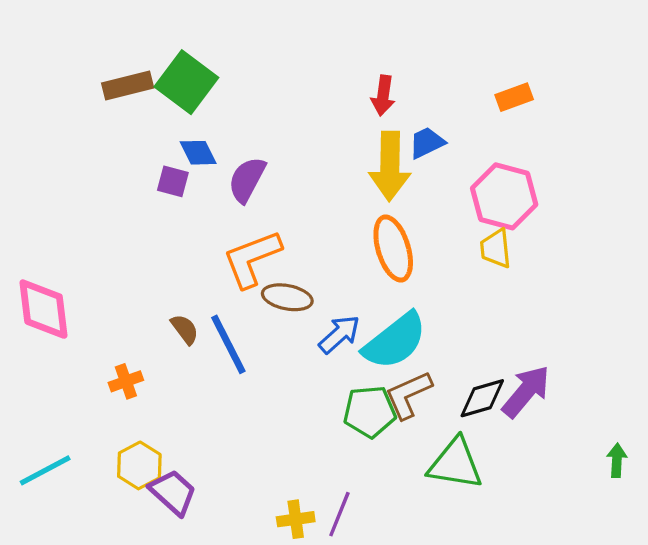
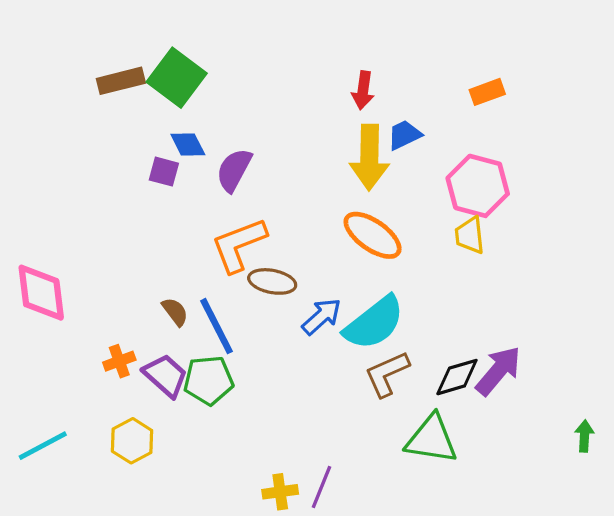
orange ellipse: (393, 249) -> (373, 235), turned -38
green pentagon: (370, 412) -> (208, 380), moved
purple trapezoid: (173, 492) -> (165, 375), moved

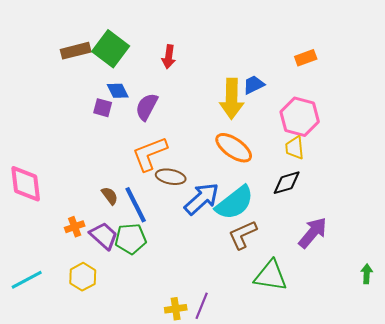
red arrow: (363, 90) -> (169, 57), moved
blue arrow: (322, 317) -> (202, 199), size x1.4
black diamond: (457, 377) -> (287, 183), moved

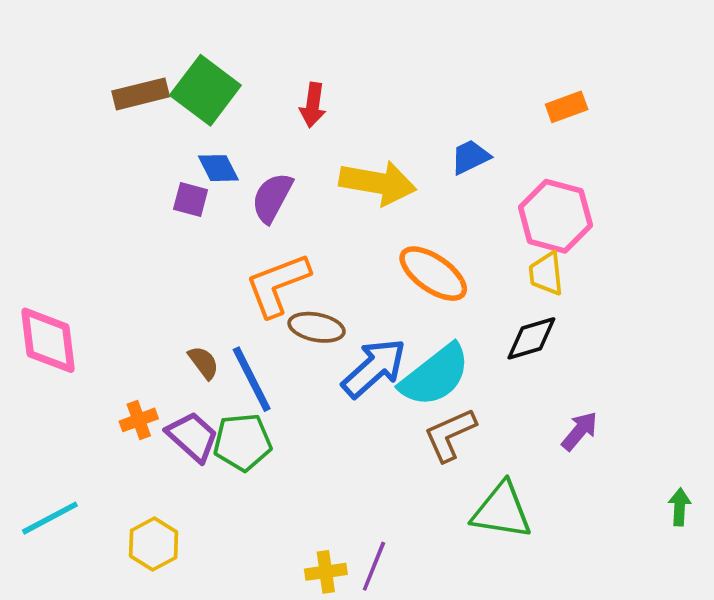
yellow arrow: (232, 99) -> (378, 183), moved, turned -81
purple arrow: (313, 233) -> (580, 431), size x0.7
yellow hexagon: (83, 277) -> (154, 544), moved

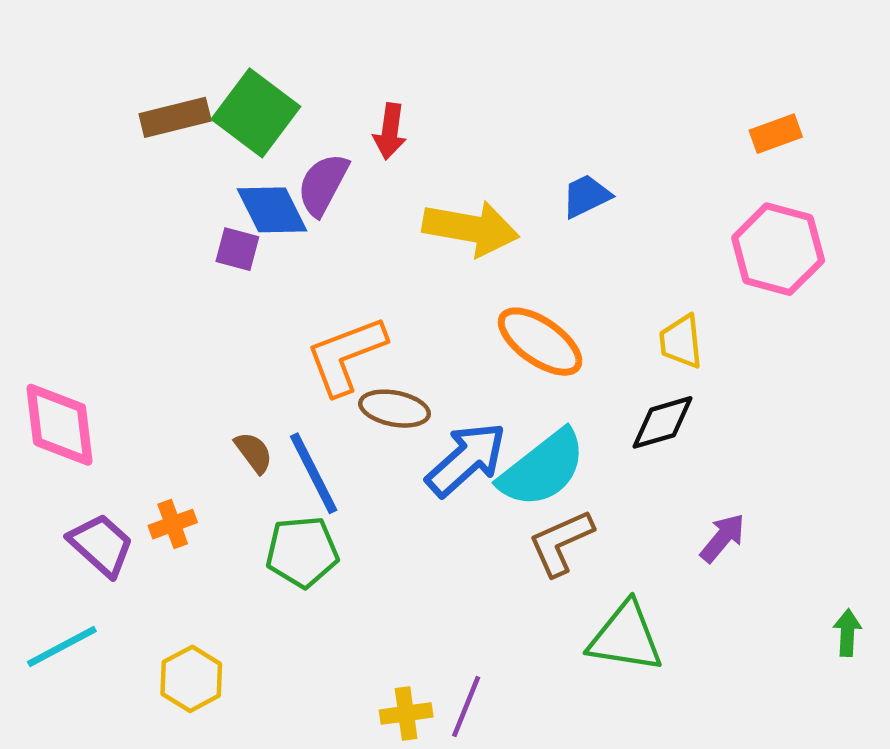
orange rectangle: (567, 107) -> (776, 134), moved
blue diamond: (218, 168) -> (272, 210), size x1.4
purple semicircle: (272, 198) -> (323, 184), moved
pink hexagon: (555, 216) -> (778, 249), moved
purple trapezoid: (192, 437) -> (101, 545), moved

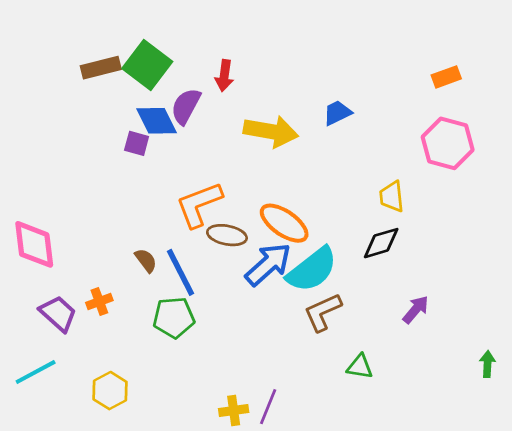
orange ellipse: (540, 342) -> (284, 223), moved
green triangle: (626, 637) -> (360, 367), size x0.6

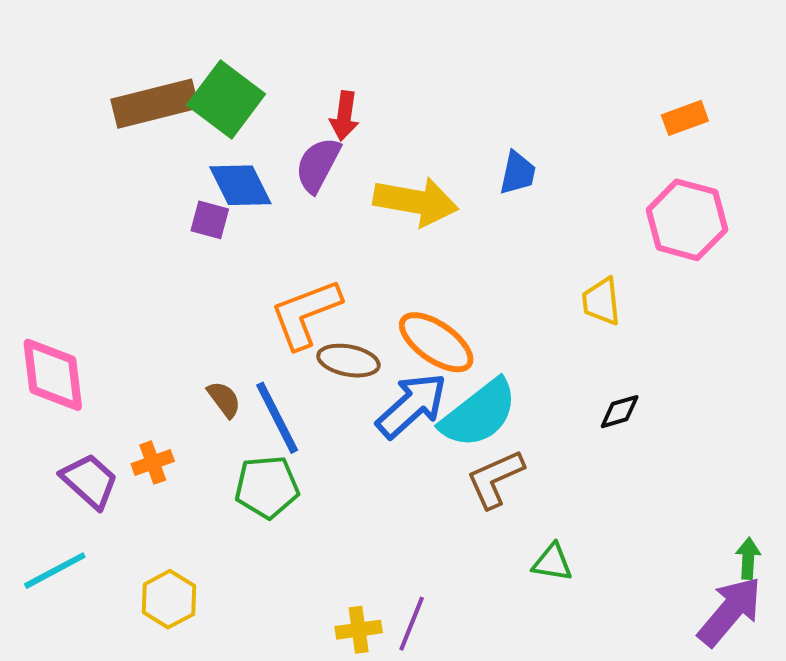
brown rectangle: (101, 68) -> (155, 104), size x1.4
purple semicircle: (186, 106) -> (318, 165), moved
blue trapezoid: (337, 113) -> (518, 173), turned 128
black diamond: (381, 243) -> (620, 412), moved, size x0.7
purple arrow: (416, 310) -> (730, 611), moved, size x1.6

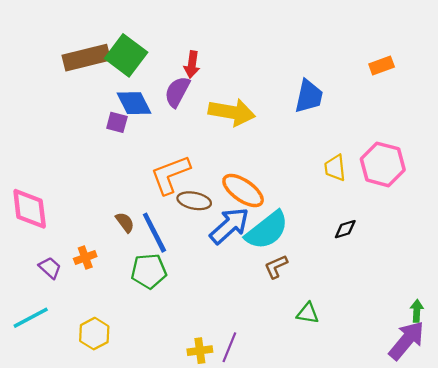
blue trapezoid: (518, 173) -> (309, 96), moved, size x1.4
pink hexagon: (687, 220) -> (383, 164), moved
brown L-shape: (495, 479) -> (276, 267), size x0.7
purple trapezoid: (89, 481) -> (50, 268), size x0.7

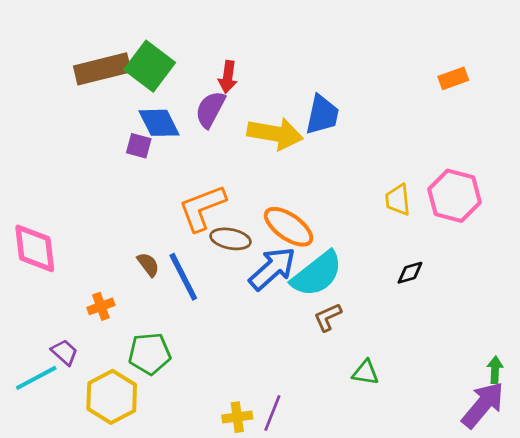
blue trapezoid: (309, 96) -> (322, 115), moved
purple trapezoid: (50, 268) -> (64, 352), moved
green pentagon: (149, 271) -> (150, 354), moved
yellow hexagon: (94, 334) -> (112, 397), size x1.4

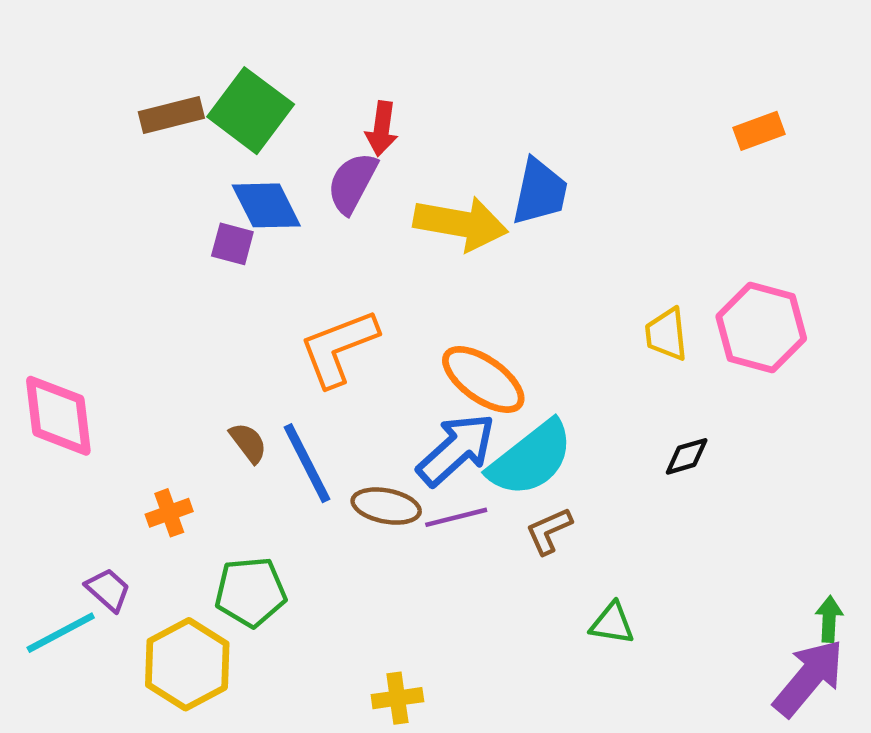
brown rectangle: (102, 69) -> (171, 115), size x0.7
brown ellipse: (231, 239) -> (386, 506), moved
purple line: (272, 413) -> (456, 517), moved, turned 54

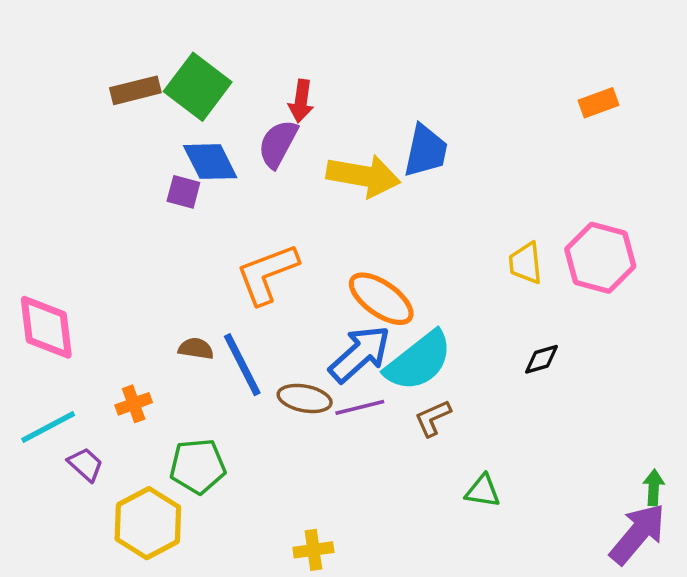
brown semicircle: (248, 443) -> (196, 349), turned -44
cyan line: (61, 633) -> (48, 427), moved

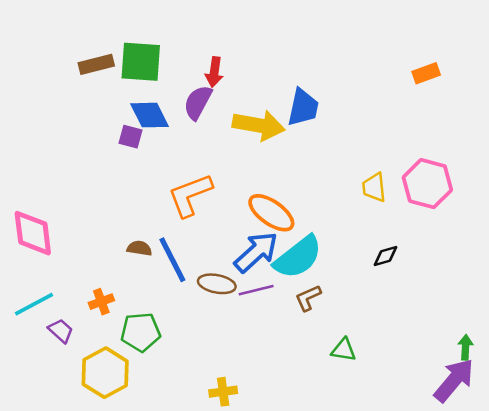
green square: (198, 87) -> (141, 62), turned -33
orange cross: (134, 404) -> (101, 302), moved

